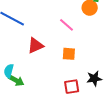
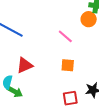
red triangle: (35, 45) -> (25, 65), moved

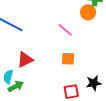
green arrow: (15, 92) -> (16, 86), turned -56

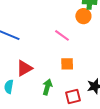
green arrow: (16, 86) -> (47, 87), moved, turned -42

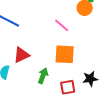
orange square: (67, 64) -> (65, 54), size x1.5

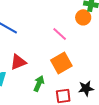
orange square: (65, 54) -> (61, 63), turned -35

